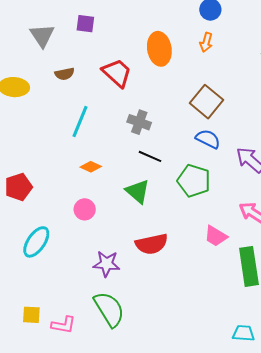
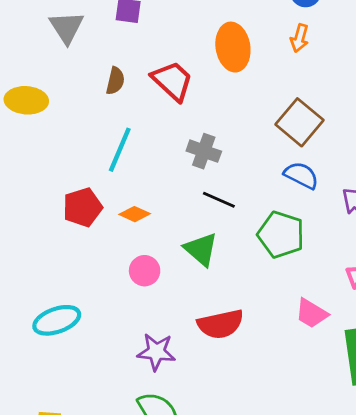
brown semicircle: (65, 74) -> (115, 81), moved, turned -66
red pentagon: (18, 187) -> (83, 207), moved
pink circle: (85, 209) -> (145, 271), moved
cyan ellipse: (36, 242) -> (57, 320), turned 36

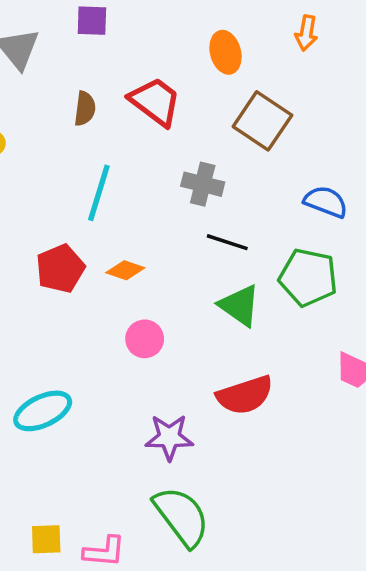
orange ellipse: (233, 47) -> (226, 52), size x0.7
brown square: (300, 122) -> (262, 121), moved
green triangle: (201, 249) -> (240, 305), moved

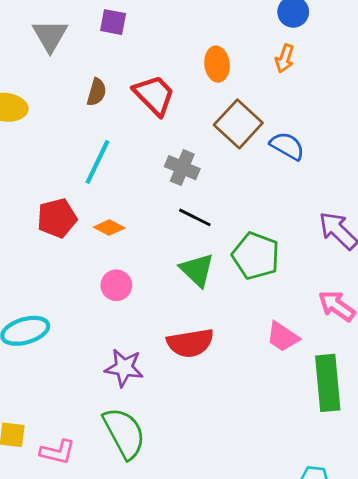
blue semicircle: (326, 202) -> (287, 146), moved

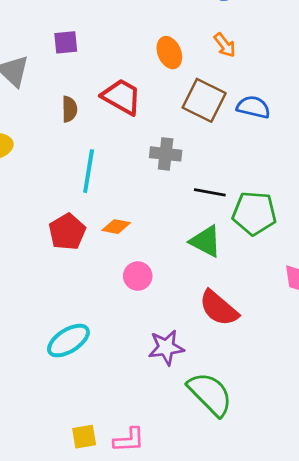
orange arrow: (285, 58) -> (225, 45), moved, turned -40
black line: (195, 217) -> (210, 192), moved
red semicircle: (190, 343) -> (219, 308), turned 66
green semicircle: (124, 433) -> (210, 394), moved

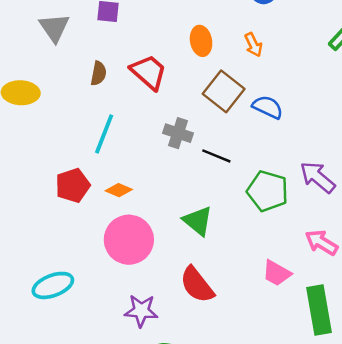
black line: (210, 192) -> (216, 156), moved
green pentagon: (254, 213) -> (268, 191), moved
pink circle: (138, 276) -> (129, 240), size x1.8

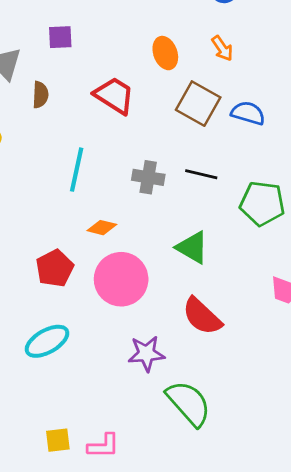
brown semicircle: (98, 73) -> (40, 95), moved
gray cross: (178, 133) -> (148, 177), moved
red pentagon: (73, 185) -> (55, 268), moved

